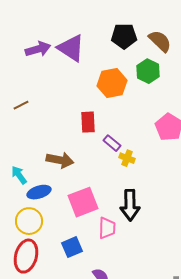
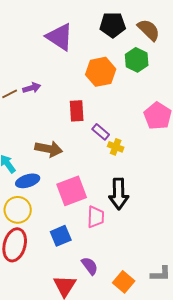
purple arrow: (38, 49) -> (32, 88), moved, size x0.7

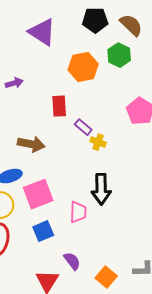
pink square: (72, 191) -> (38, 194), moved

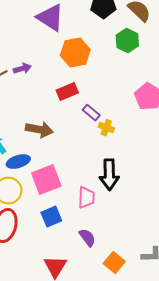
orange hexagon: (83, 67) -> (75, 53), moved
red rectangle: (59, 106) -> (67, 92), turned 70
purple semicircle: (72, 261) -> (87, 238), moved

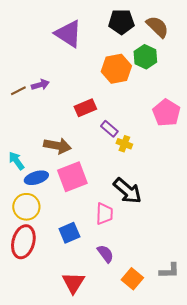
orange hexagon: (75, 53) -> (116, 69), moved
black arrow: (109, 175) -> (127, 191), turned -48
pink square: (46, 180) -> (72, 177), moved

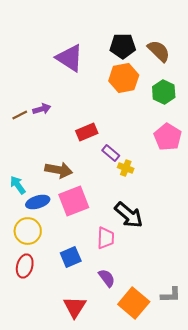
green hexagon: (145, 57) -> (164, 92), moved
orange hexagon: (116, 69) -> (124, 78), moved
red ellipse: (23, 242) -> (25, 266), size x0.7
orange square: (132, 279) -> (134, 303), size x1.4

